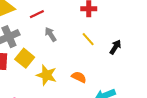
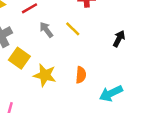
yellow line: (88, 39) -> (73, 29), moved
orange semicircle: (79, 77) -> (81, 75), turned 72

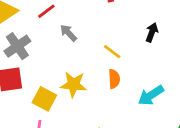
yellow line: (73, 29) -> (112, 52), moved
yellow square: (19, 58) -> (44, 99), moved

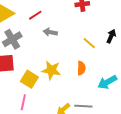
gray arrow: (68, 33) -> (50, 32), turned -40
yellow line: (112, 52) -> (89, 43), moved

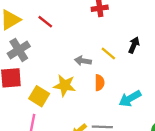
red line: (35, 15) -> (45, 22), turned 72
gray arrow: (50, 32) -> (83, 61), moved

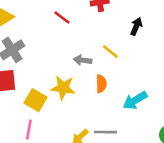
red line: (45, 22) -> (62, 18), moved
black arrow: (134, 45) -> (136, 26), moved

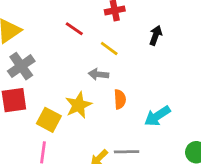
yellow line: (110, 52) -> (109, 48), moved
yellow star: (63, 88) -> (78, 105), turned -30

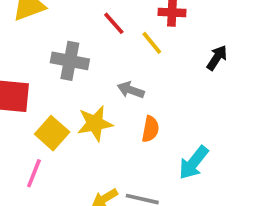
yellow line: (109, 48) -> (152, 43), moved
gray cross: (21, 66) -> (70, 61), moved, turned 32
cyan arrow: (157, 116) -> (194, 163), turned -32

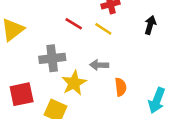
yellow star: (95, 123) -> (74, 83), moved

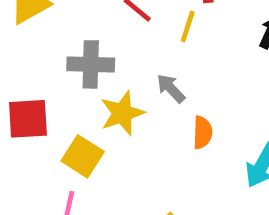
yellow line: (103, 29) -> (188, 27), turned 66
gray arrow: (99, 65) -> (171, 88), turned 36

